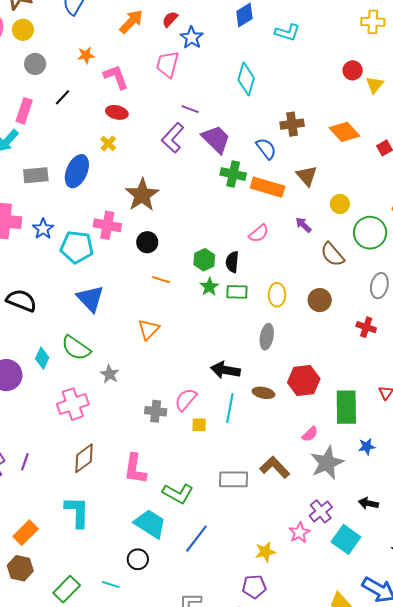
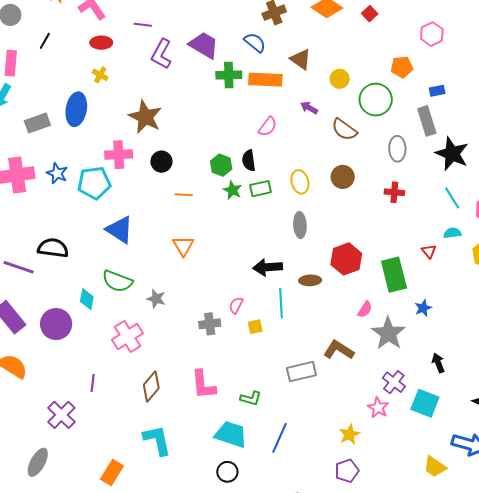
purple line: (190, 109) -> (143, 25), moved
pink semicircle: (186, 400) -> (236, 305), size x0.7
purple line: (25, 462) -> (93, 383), moved
green L-shape: (178, 493) -> (251, 398), size x0.7
black arrow: (368, 503) -> (438, 363), turned 72

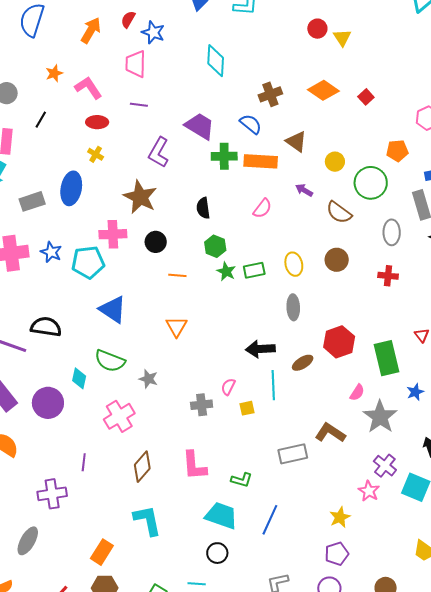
purple L-shape: (162, 54) -> (159, 152), moved
black semicircle: (249, 161) -> (203, 208), moved
brown ellipse: (310, 280) -> (303, 363), turned -30
purple cross: (61, 415) -> (52, 494), turned 36

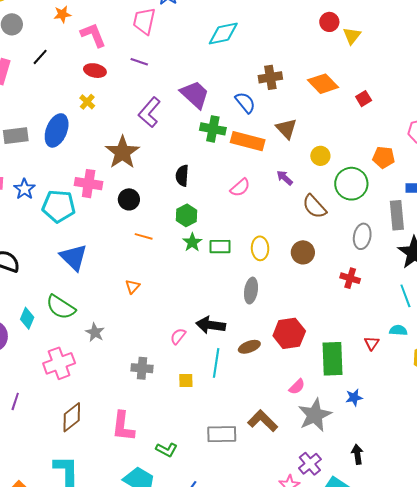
cyan diamond: (216, 61) -> (223, 33), turned 64
orange triangle: (176, 327) -> (133, 287), size x0.7
pink semicircle: (228, 387) -> (178, 336), moved

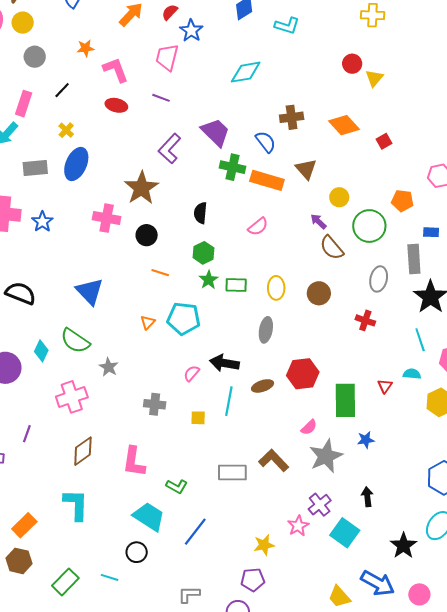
yellow cross: (87, 102) -> (66, 130), moved
purple arrow: (285, 178) -> (318, 221), moved
cyan pentagon: (59, 206) -> (184, 319), moved

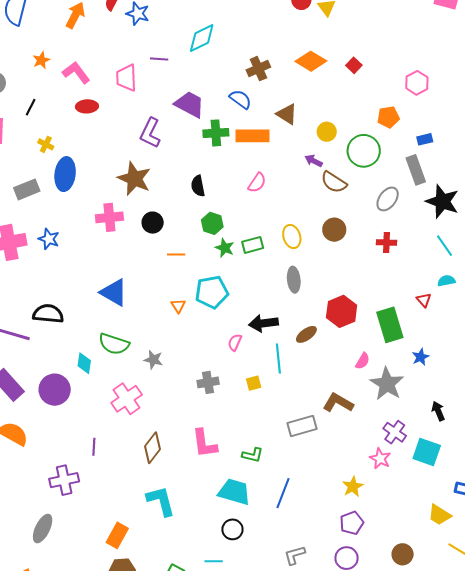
pink trapezoid: (167, 57) -> (126, 78), moved
purple line: (161, 98) -> (159, 59), moved
gray ellipse: (379, 279) -> (388, 199), turned 40

